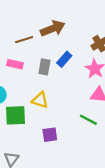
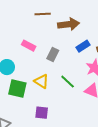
brown line: (24, 40) -> (43, 14), moved
blue rectangle: (64, 59) -> (83, 46), moved
green line: (88, 120) -> (68, 82), moved

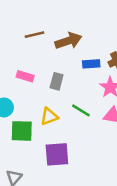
blue rectangle: (83, 46) -> (91, 64), turned 40
yellow triangle: (41, 81) -> (49, 117), turned -42
purple square: (42, 113) -> (57, 154), size x1.5

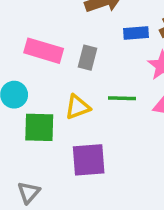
pink rectangle: (25, 76) -> (44, 51), size x1.5
green line: (81, 110) -> (122, 98), turned -30

